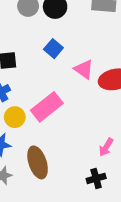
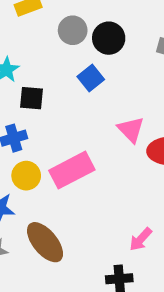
blue square: (53, 49) -> (91, 78), moved
brown ellipse: (38, 162) -> (45, 242), turned -32

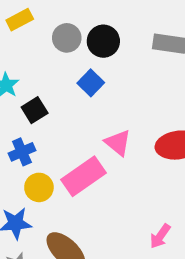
black square: (32, 98) -> (35, 110), turned -30
pink triangle: (131, 129) -> (118, 143), moved

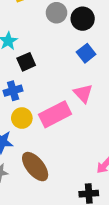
blue square: (91, 83) -> (86, 53), moved

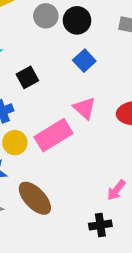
black square: (26, 62) -> (27, 77), moved

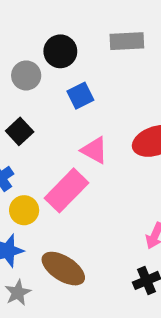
gray circle: (46, 16) -> (26, 75), moved
blue square: (84, 61) -> (80, 96), turned 30

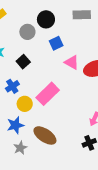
pink triangle: (94, 150) -> (72, 62), moved

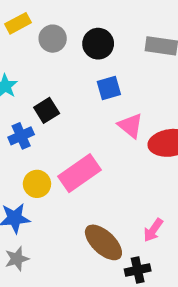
gray circle: (27, 32) -> (53, 39), moved
blue cross: (12, 86) -> (21, 136), moved
brown ellipse: (45, 135) -> (103, 242), moved

